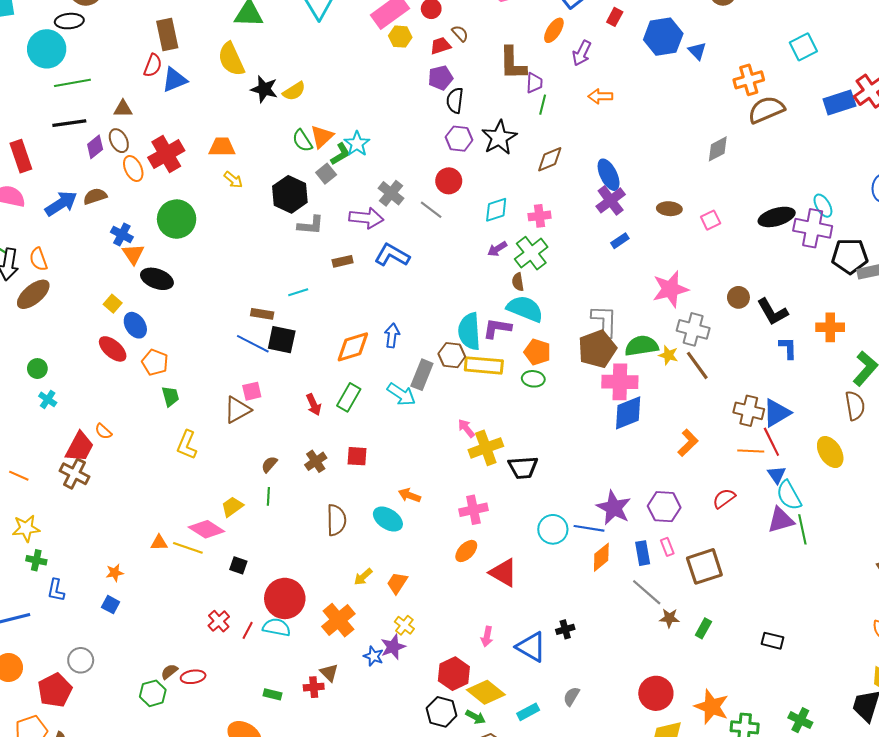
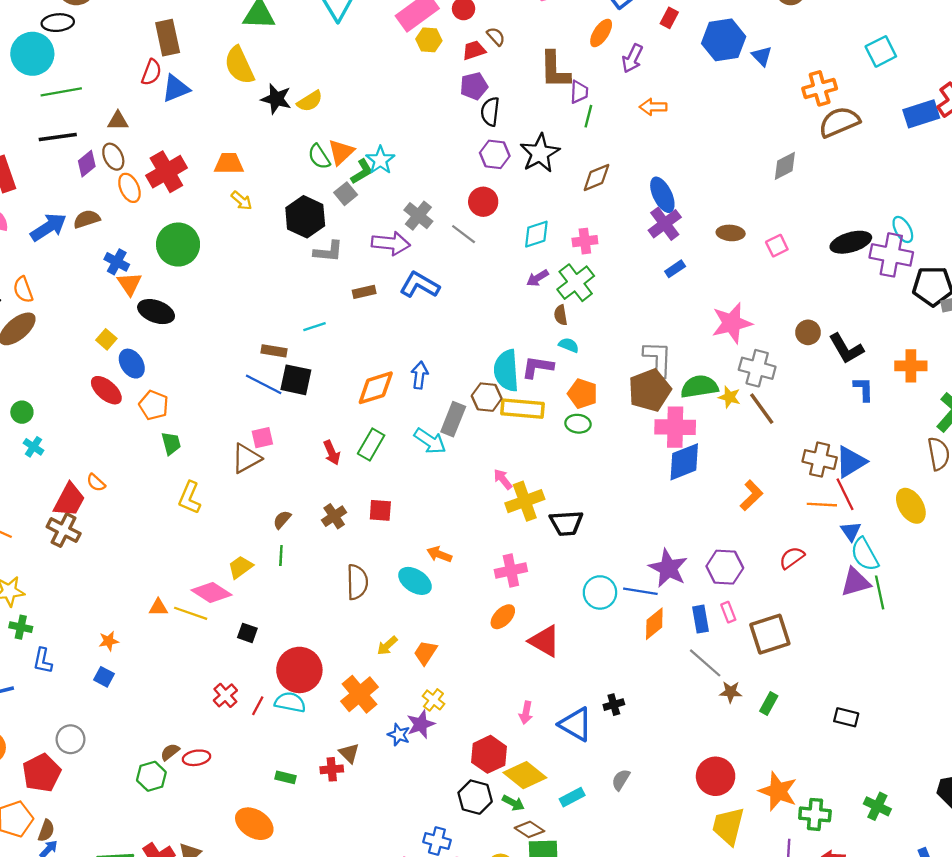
cyan semicircle: (525, 309) -> (569, 345), size x0.5

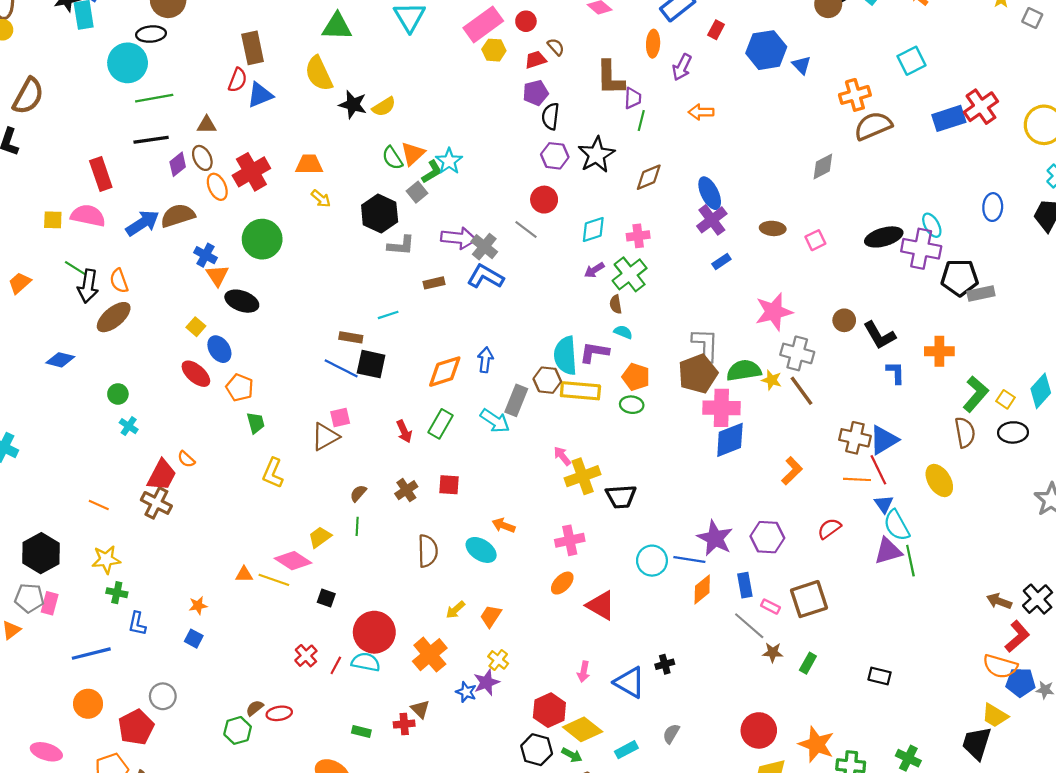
orange ellipse: (601, 33) -> (653, 44), turned -30
gray cross: (418, 216) -> (484, 247), moved
brown semicircle: (87, 219) -> (178, 216), size x1.4
pink rectangle: (728, 612) -> (771, 607), moved, turned -42

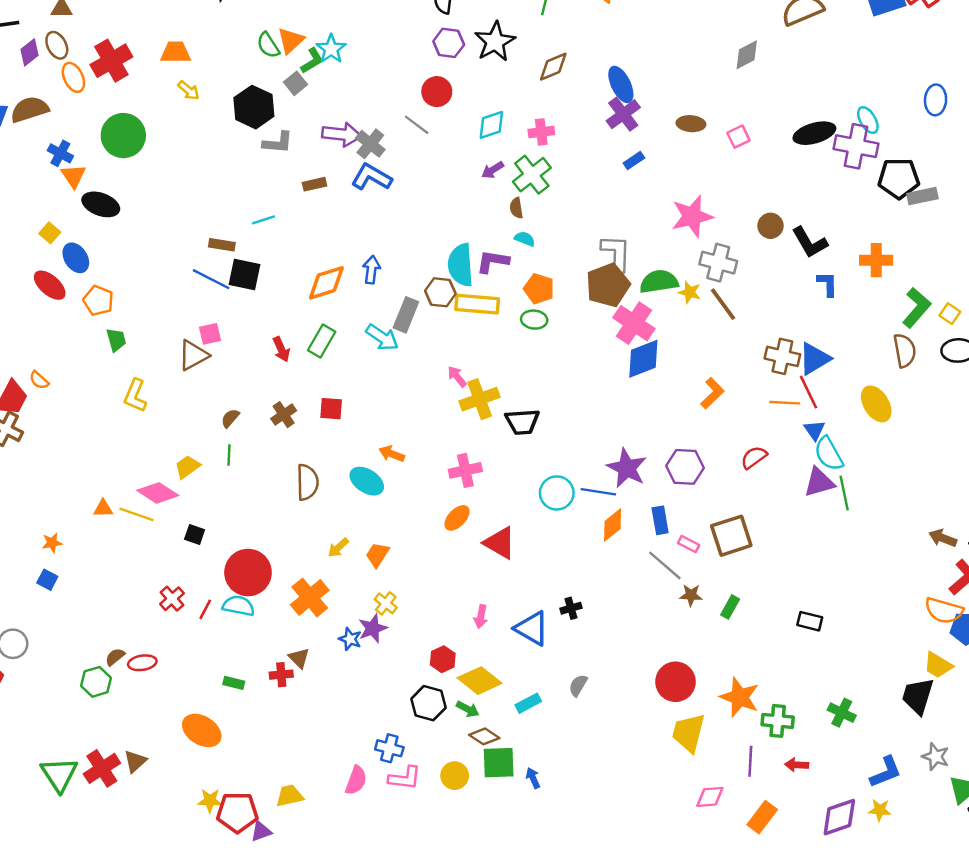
pink cross: (721, 408) -> (634, 323), turned 33
red hexagon: (549, 710) -> (443, 659), size x0.7

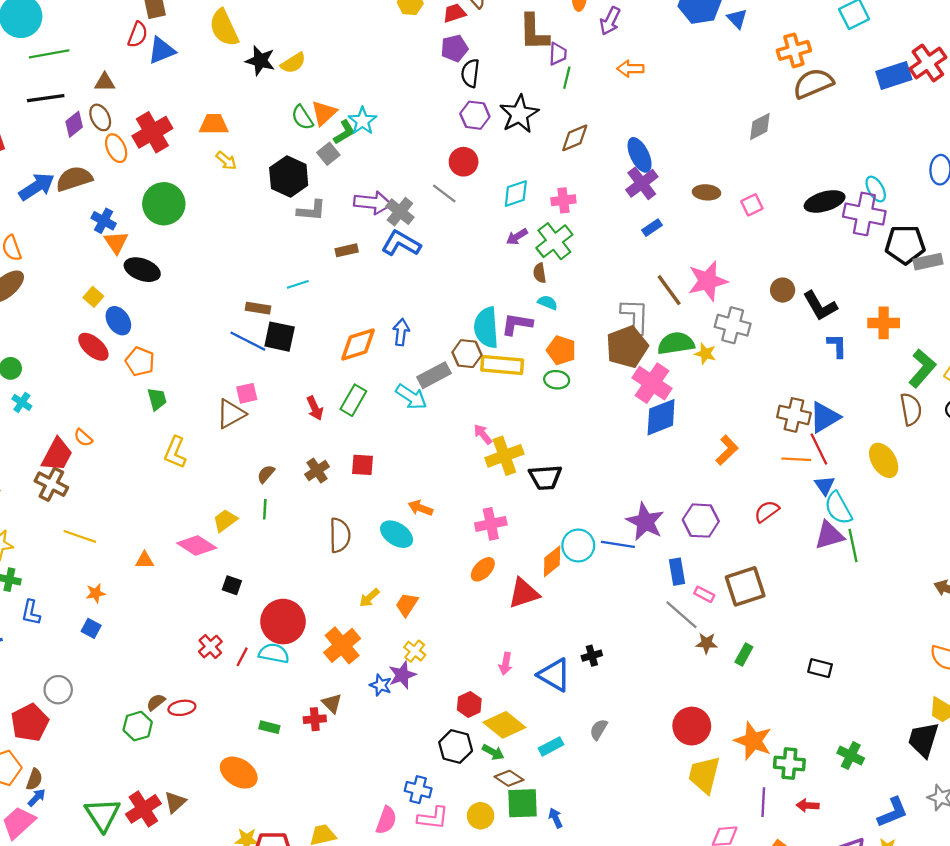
brown line: (723, 304) -> (669, 290), moved
gray rectangle: (406, 315) -> (434, 375), turned 40
yellow line: (136, 514) -> (80, 536), moved
orange diamond: (613, 525) -> (552, 561), moved
red triangle: (500, 543) -> (524, 593), turned -48

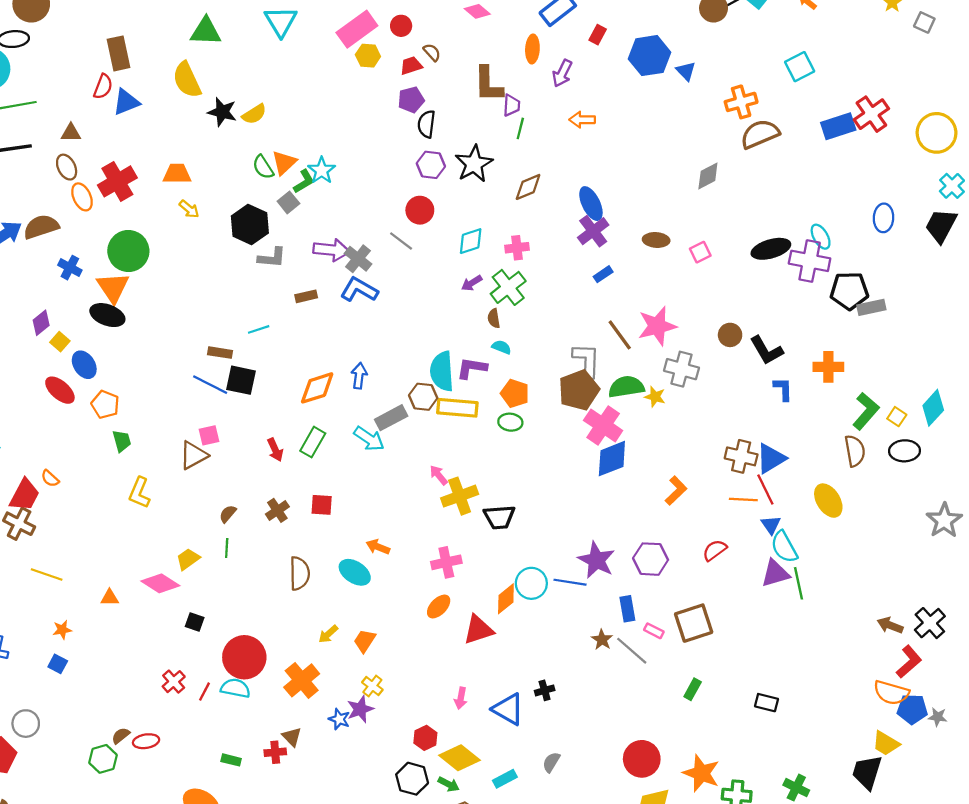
purple diamond: (74, 124) -> (41, 323), moved
orange triangle: (116, 242) -> (113, 287), moved, size x1.4
brown star: (707, 643) -> (602, 640), moved, turned 30

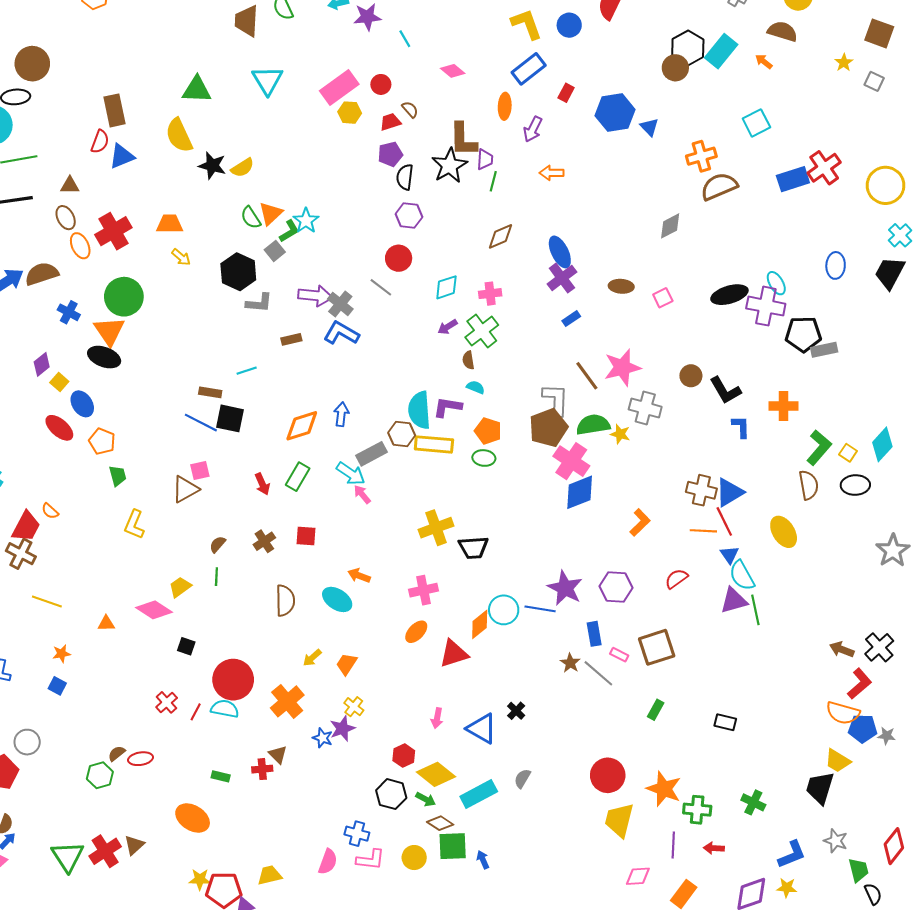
black star: (474, 164) -> (450, 166), moved
pink arrow: (439, 475) -> (362, 494), moved
black cross: (545, 690) -> (516, 711), turned -30
cyan rectangle: (505, 779) -> (479, 794), size x1.6

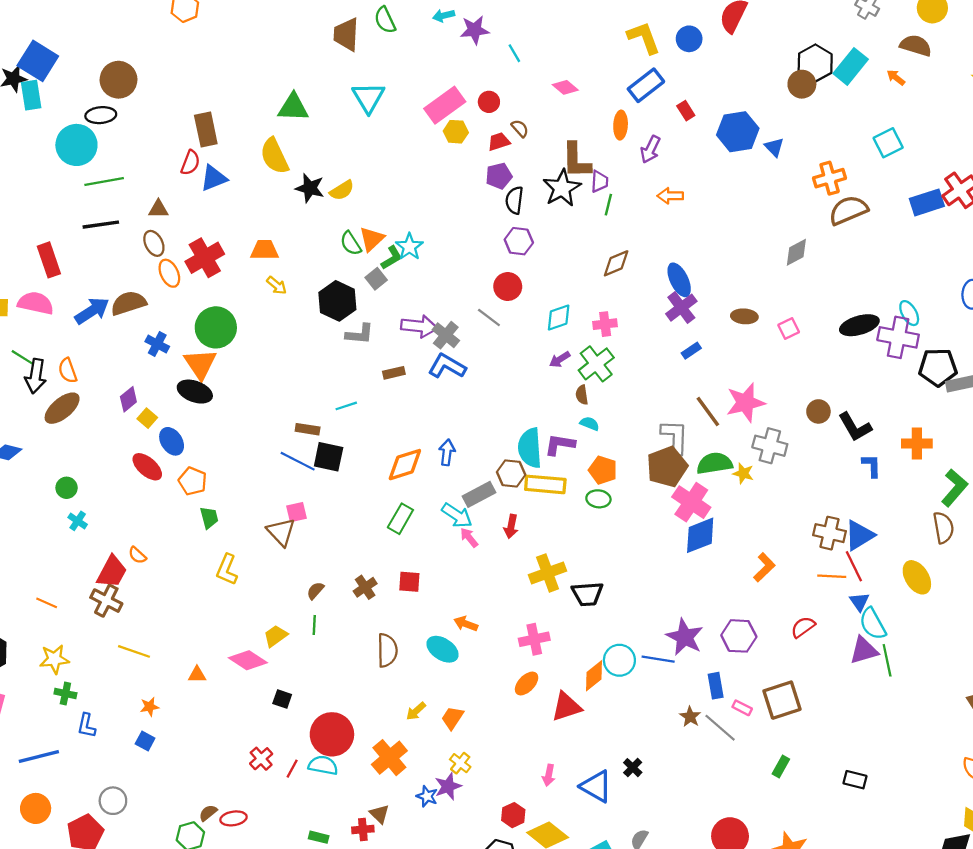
red rectangle: (566, 93) -> (686, 111), turned -60
red arrow: (262, 484) -> (511, 526), moved, turned 35
brown triangle: (185, 489) -> (281, 532), turned -44

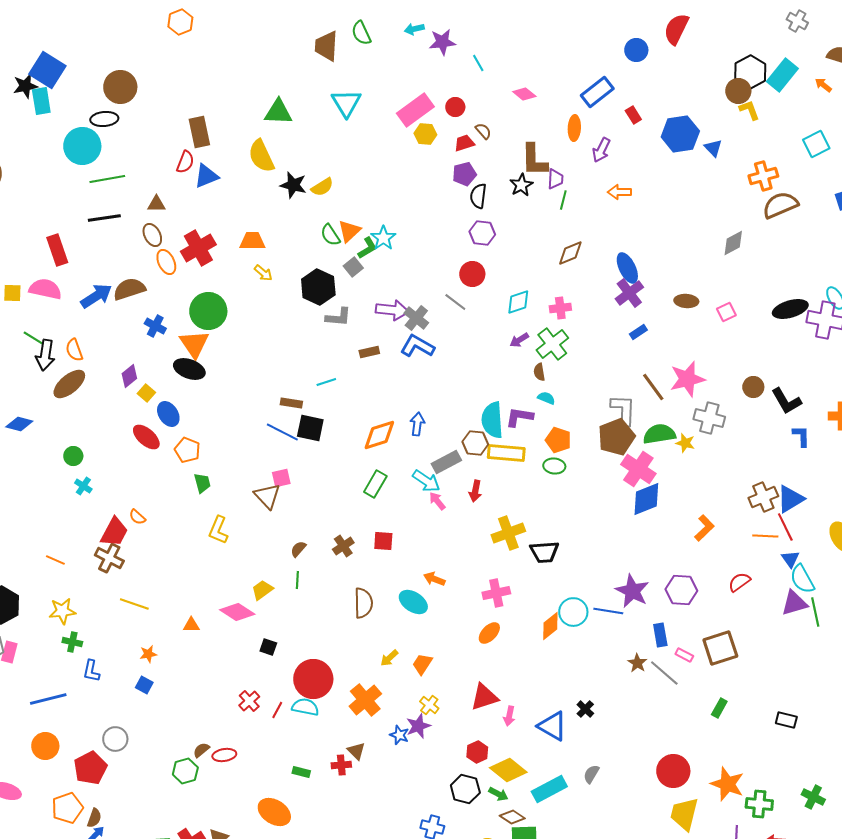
yellow L-shape: (644, 38) -> (749, 110), moved, size x0.7
black star: (562, 188) -> (521, 185), size x0.7
brown cross: (830, 533) -> (763, 497), turned -36
red triangle: (566, 707) -> (484, 697), moved

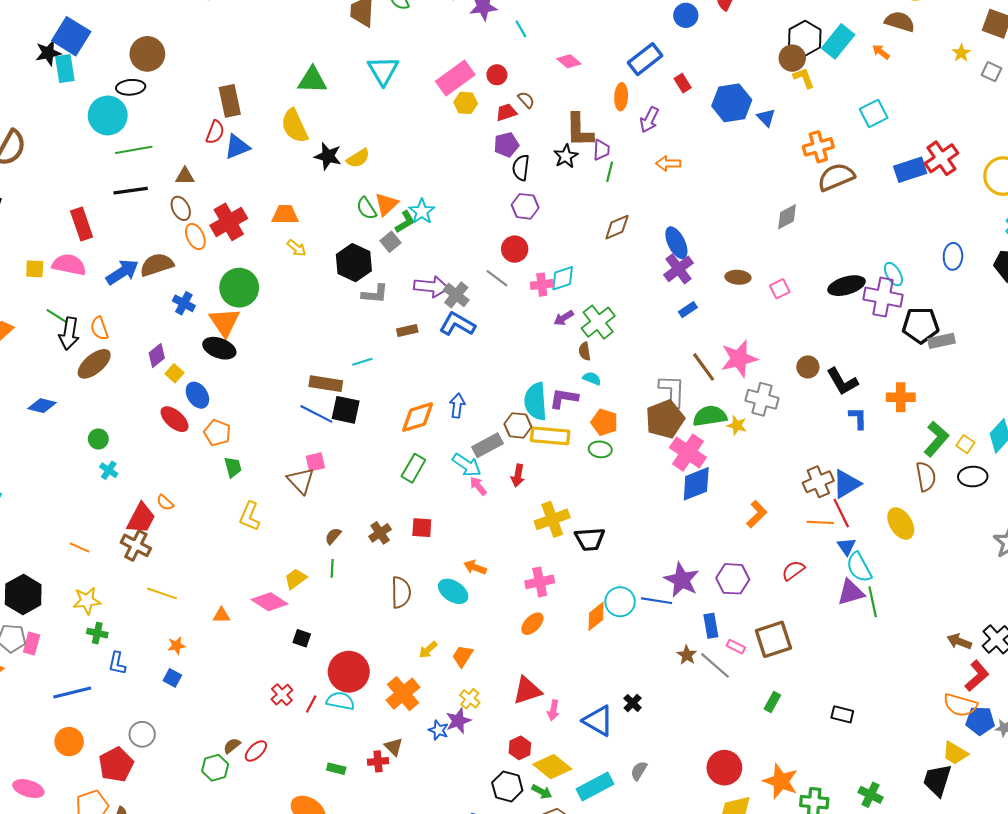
pink cross: (560, 308) -> (542, 285), moved
brown rectangle: (291, 403) -> (326, 384), size x1.4
red ellipse: (224, 755) -> (256, 751), turned -35

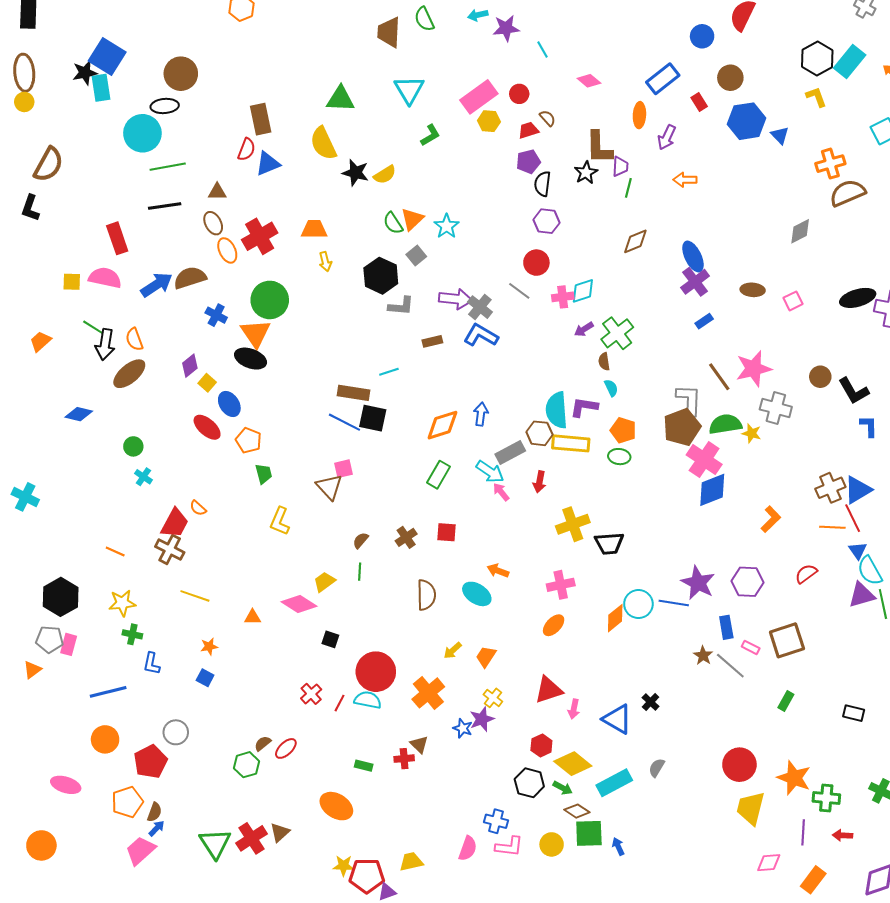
brown circle: (792, 58) -> (730, 78), moved
green L-shape: (405, 222) -> (430, 135), moved
yellow arrow: (297, 248) -> (325, 262), turned 36
cyan semicircle: (592, 378) -> (611, 388), turned 42

